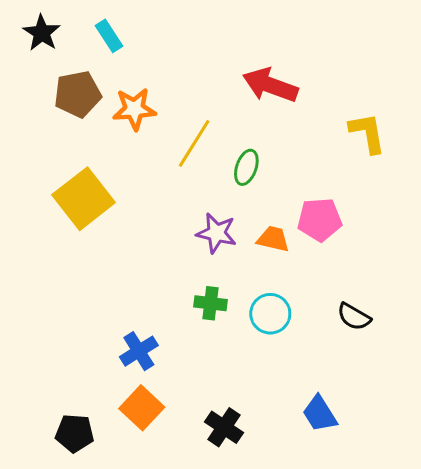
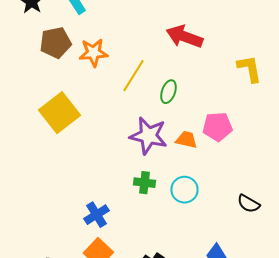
purple star: (217, 233) -> (148, 136), size x1.4
black semicircle: (354, 317) -> (248, 204), moved

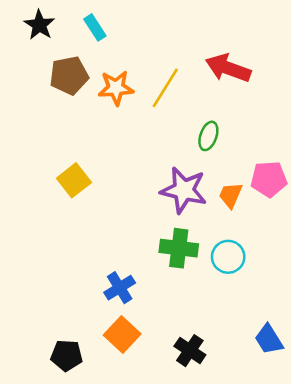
yellow line: (133, 76) -> (165, 88), moved
yellow square: (59, 113) -> (74, 180), moved, size x0.7
orange trapezoid: (186, 140) -> (231, 195), turned -80
green cross: (144, 183) -> (179, 248), size x1.4

